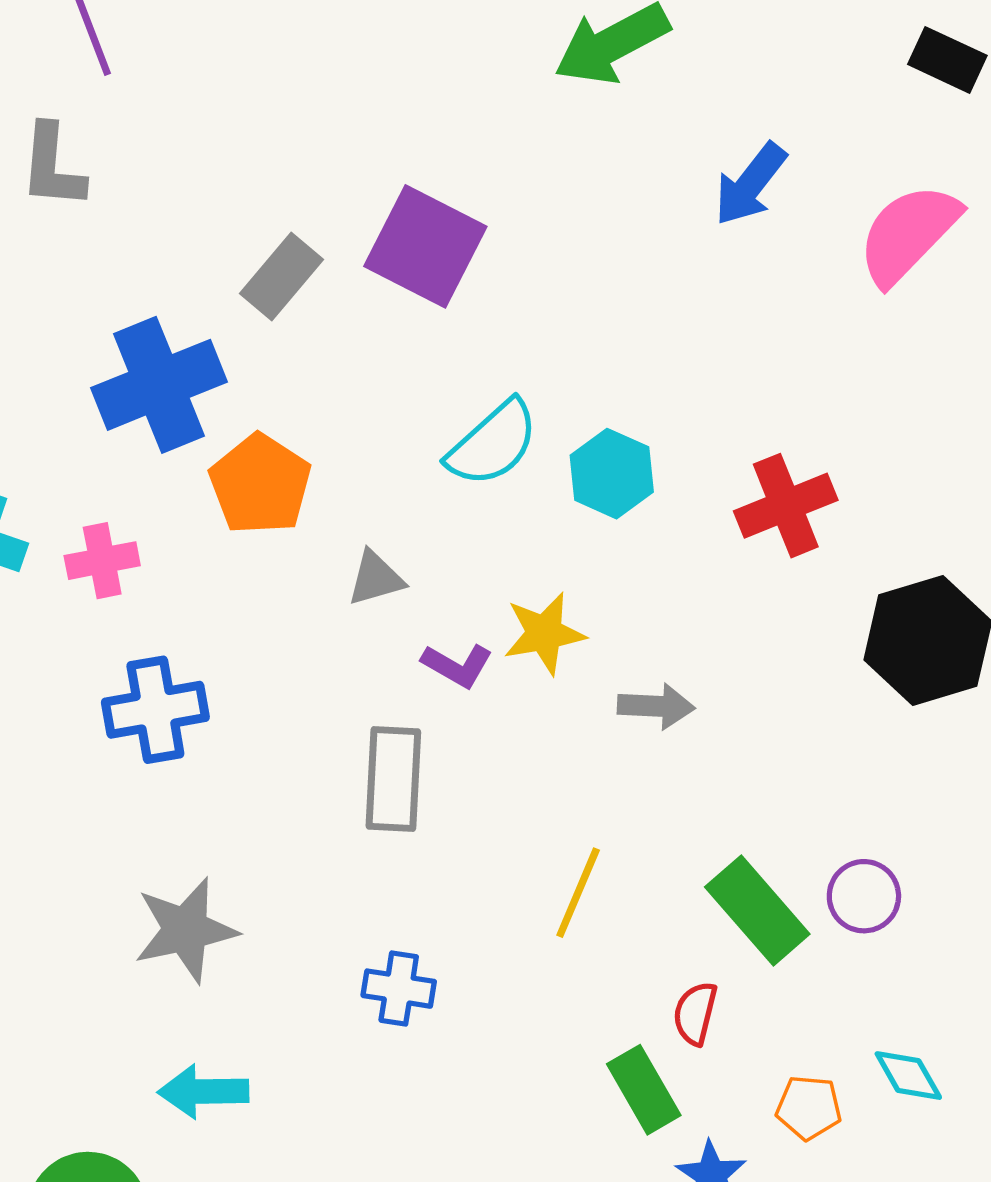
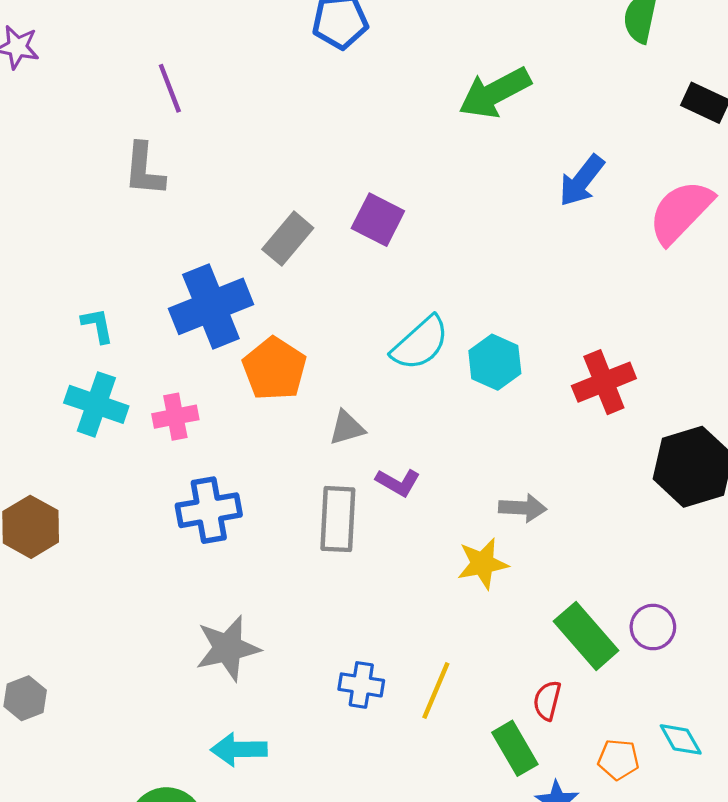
purple square: (425, 246) -> (378, 220), size x0.7
yellow star: (544, 633) -> (483, 564), moved
gray rectangle: (393, 779) -> (338, 519), moved
yellow line: (578, 893) -> (436, 690), moved

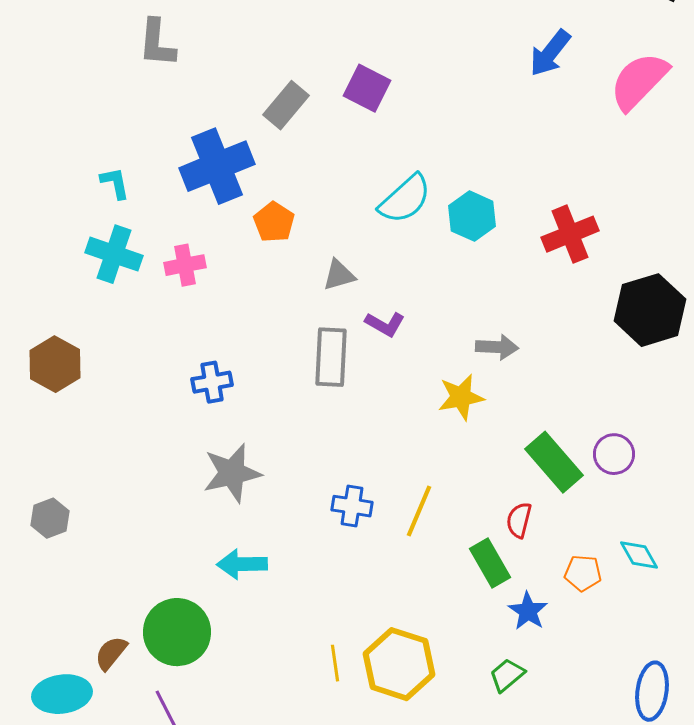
orange pentagon: (274, 369) -> (274, 222), size x0.7
blue cross: (209, 510) -> (212, 382), moved, size x0.7

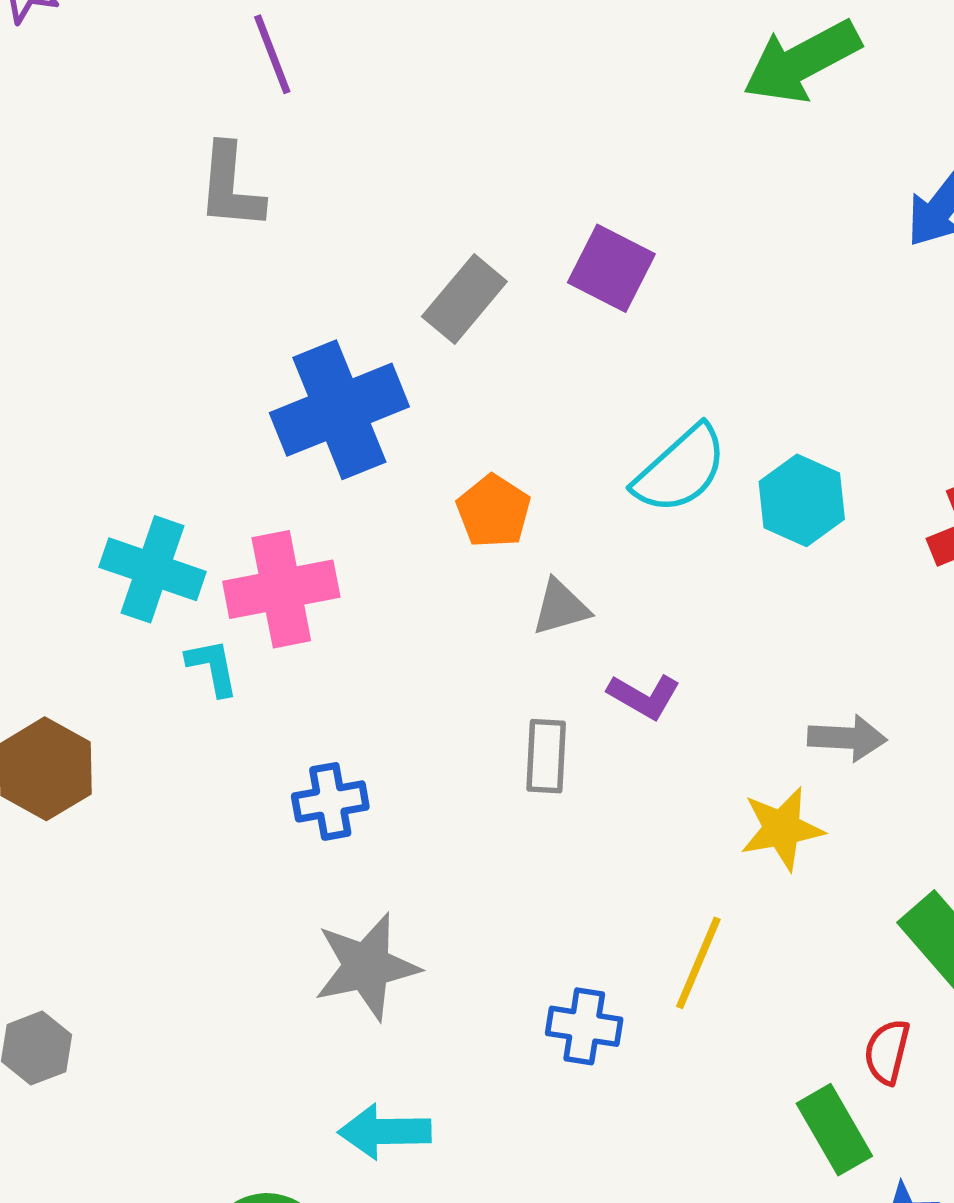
cyan L-shape: (115, 183) -> (212, 667), moved
orange pentagon: (274, 222) -> (494, 511), moved
pink cross: (185, 265) -> (281, 589), size x1.5
gray rectangle: (331, 357) -> (546, 756), size x0.7
yellow line: (419, 511) -> (698, 963), moved

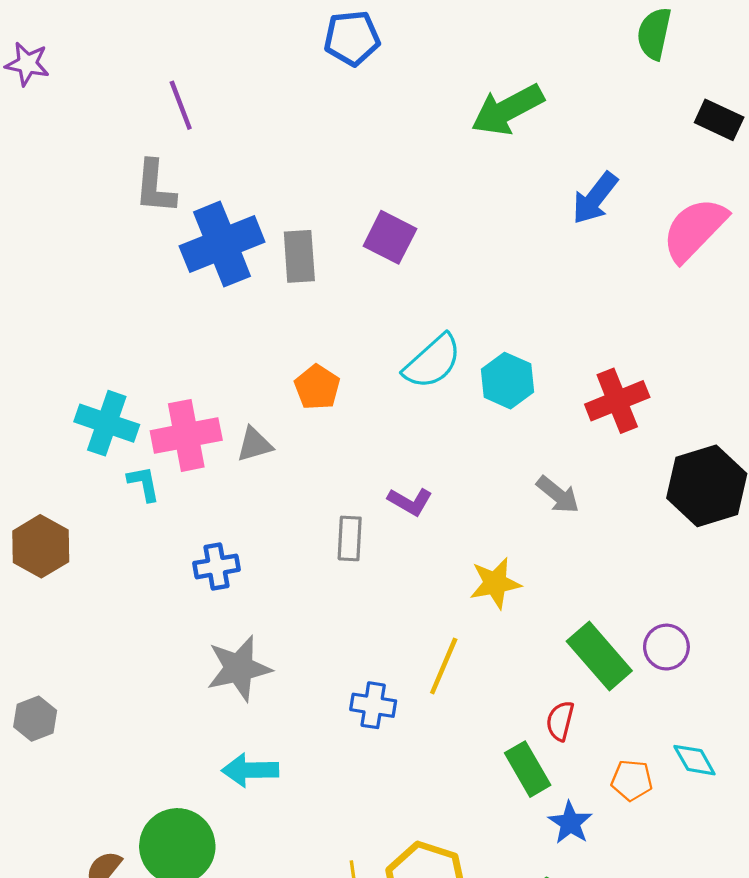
gray rectangle: (464, 299) -> (299, 256), turned -44
blue cross: (339, 410) -> (222, 244), moved
gray triangle: (561, 607) -> (255, 444), moved
gray arrow: (847, 738) -> (558, 495), moved, turned 36

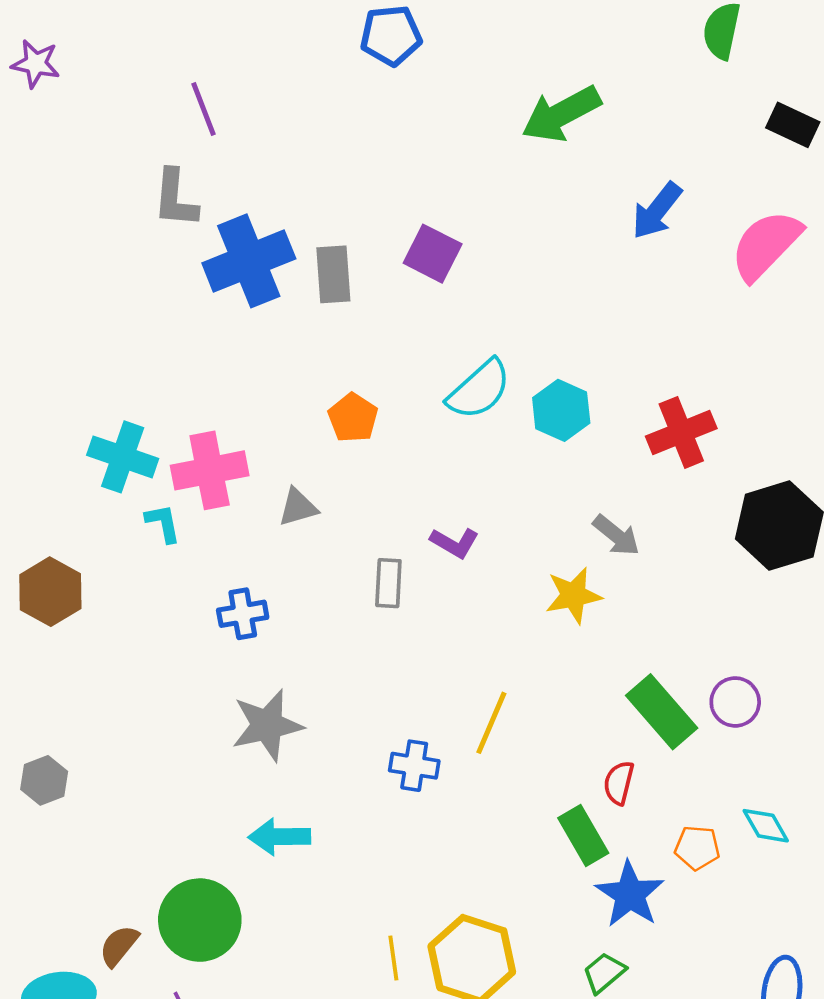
gray triangle: (255, 444) -> (298, 507), moved
yellow star: (495, 583) -> (573, 595), moved
blue star: (570, 823) -> (630, 894), size x1.4

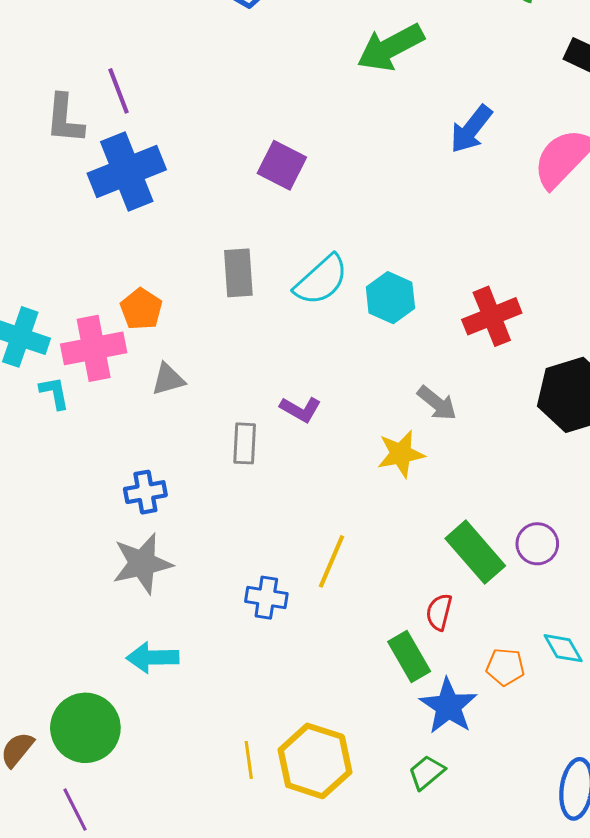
purple line: (203, 109) -> (118, 91), moved
gray rectangle: (333, 274) -> (238, 273), moved
orange pentagon: (353, 418) -> (141, 309), moved
blue cross: (243, 614) -> (145, 492), moved

